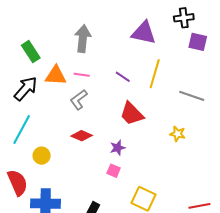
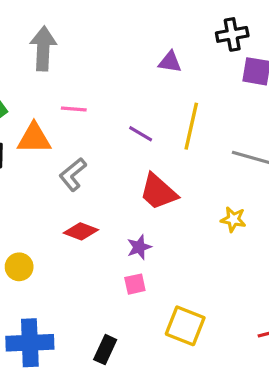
purple triangle: (144, 33) -> (170, 62), size x0.6
gray arrow: (83, 39) -> (43, 49), moved
pink line: (82, 75) -> (74, 109), moved
pink square: (114, 171) -> (135, 284), turned -32

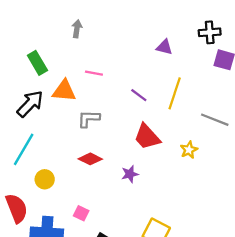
gray arrow: (43, 49) -> (77, 29), size x0.6
gray L-shape: (73, 174) -> (89, 119), turned 35
yellow star: (233, 219) -> (189, 150), moved, turned 30
pink square: (135, 284) -> (81, 213), moved, turned 32

